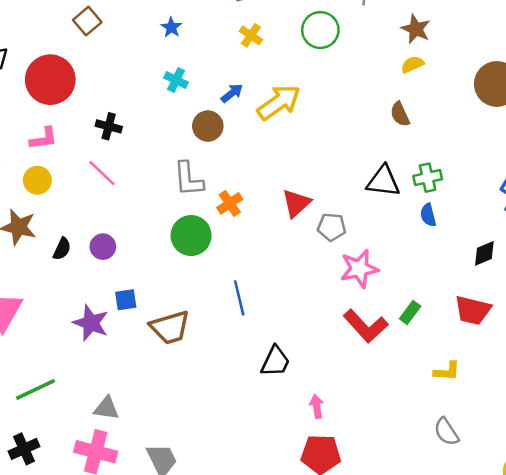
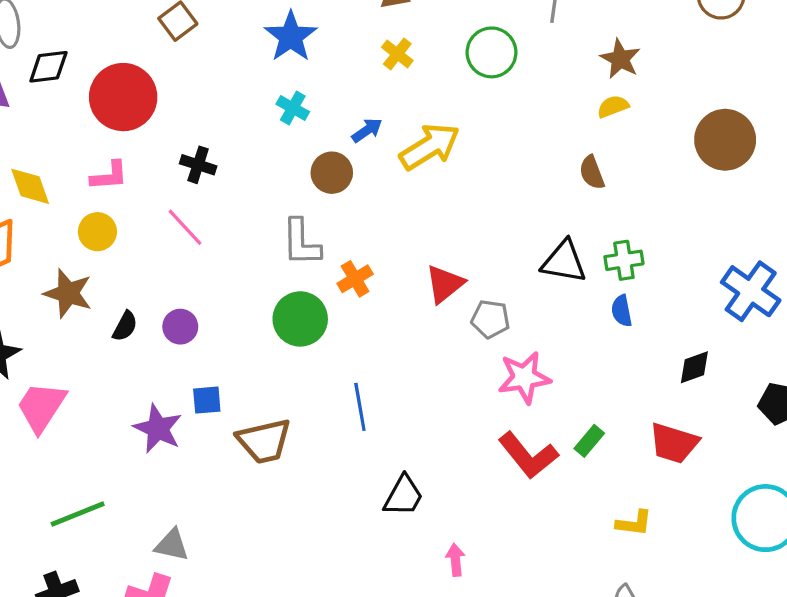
blue star: (171, 27) -> (291, 37), size x1.8

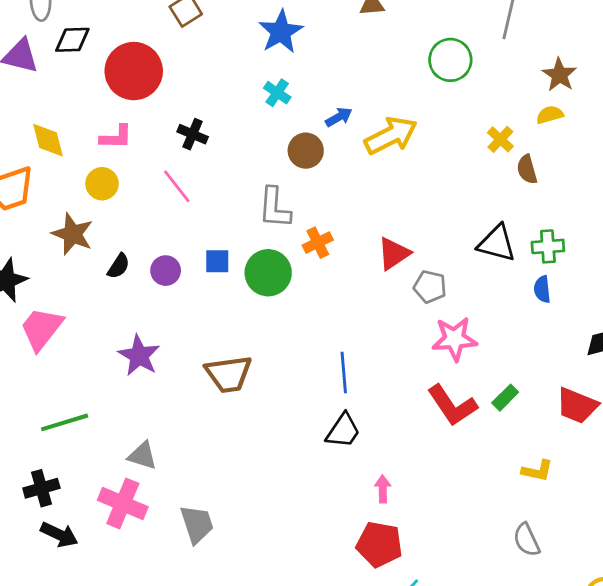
yellow cross: (397, 54) -> (500, 139), moved
blue square: (207, 400) -> (217, 261), moved
blue line: (360, 407) -> (344, 372), moved

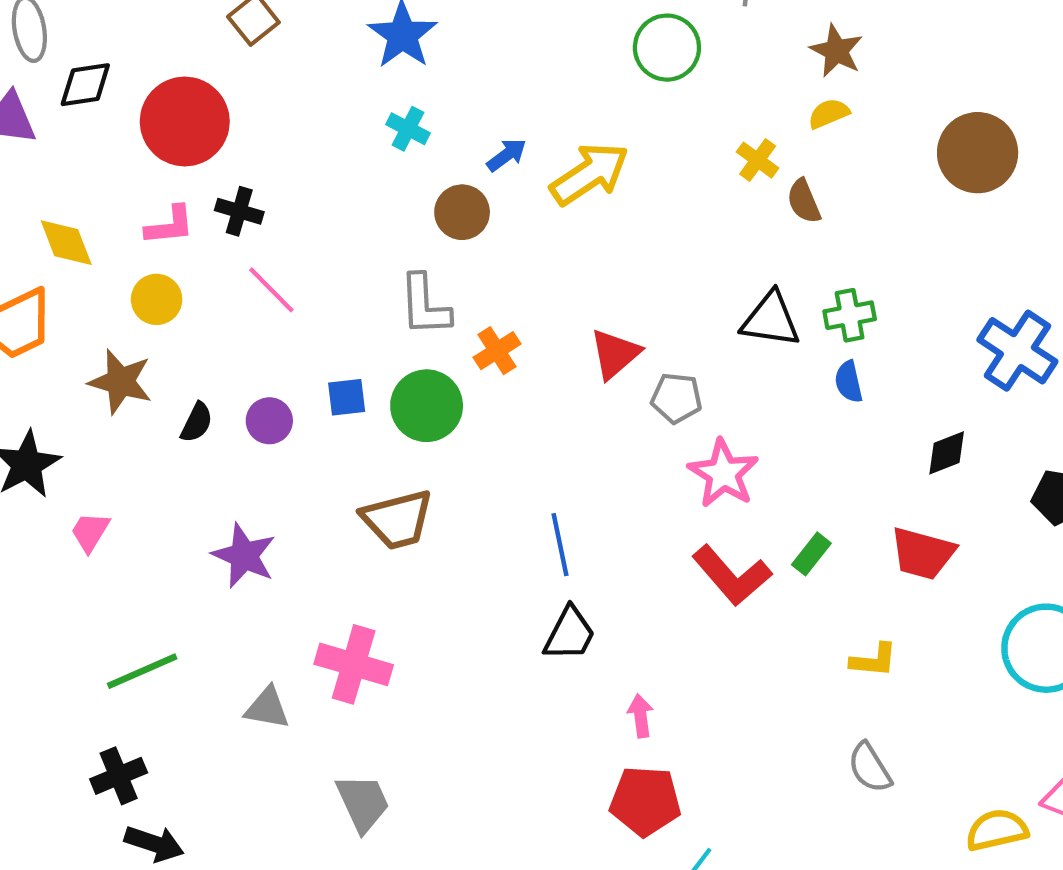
black cross: (193, 134) -> (239, 211), moved
pink trapezoid: (41, 329) -> (90, 532), size x0.6
pink star: (455, 339) -> (723, 473), turned -30
brown trapezoid: (229, 374) -> (397, 519), moved
pink cross: (123, 504) -> (354, 664), moved

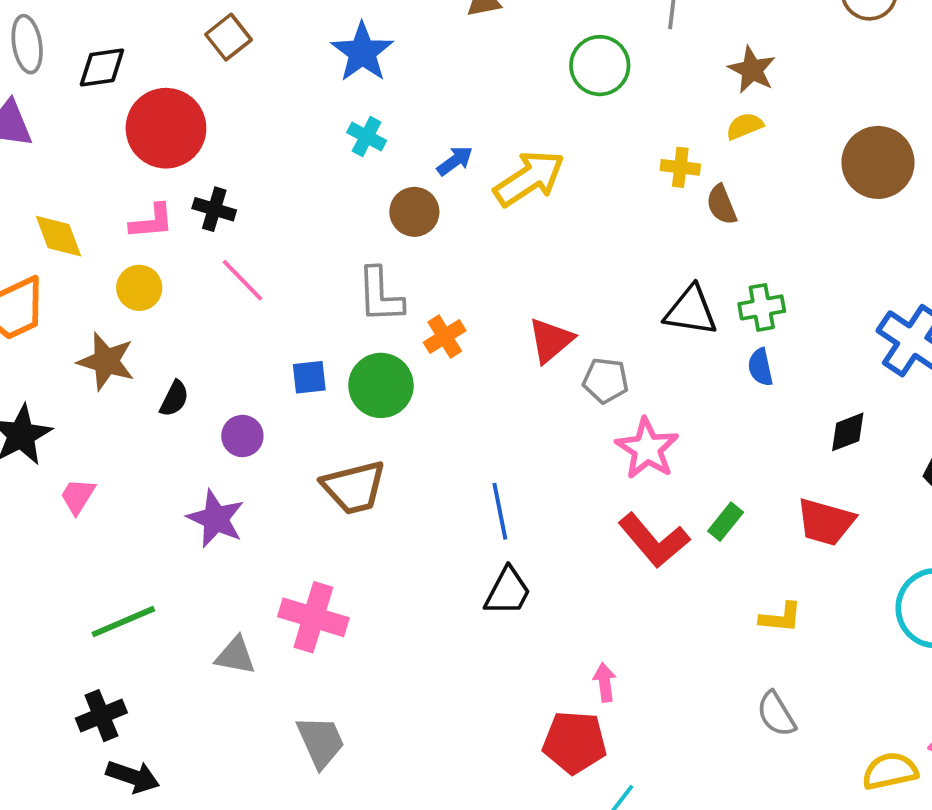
black diamond: (85, 85) -> (102, 68), moved
yellow cross: (758, 160) -> (680, 167), turned -30
purple circle: (269, 421) -> (242, 436), moved
pink arrow: (641, 716) -> (605, 682), moved

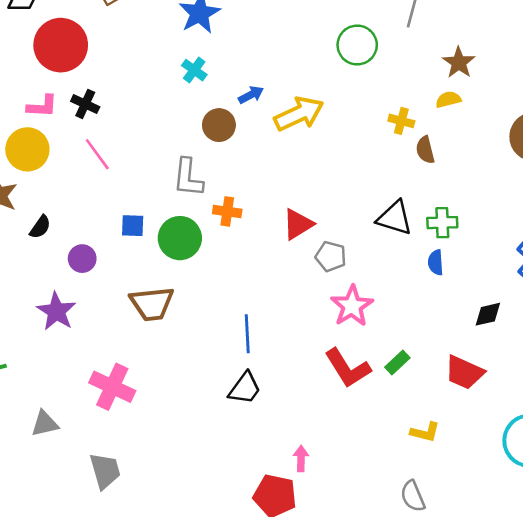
yellow circle: (139, 288) -> (27, 149), size x1.4
orange cross: (445, 337) -> (227, 211), turned 32
gray triangle: (235, 656) -> (45, 424), moved, turned -32

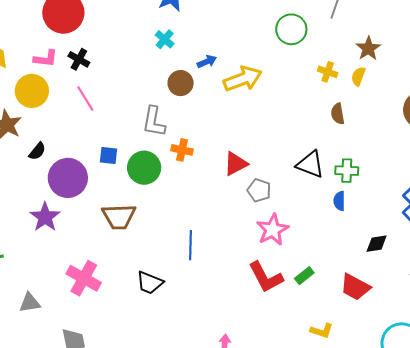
yellow semicircle: (448, 99) -> (358, 76), turned -60
yellow cross: (401, 121) -> (328, 72), moved
purple circle: (82, 259) -> (68, 178), size x1.8
black trapezoid: (245, 388) -> (150, 283), moved, turned 72

